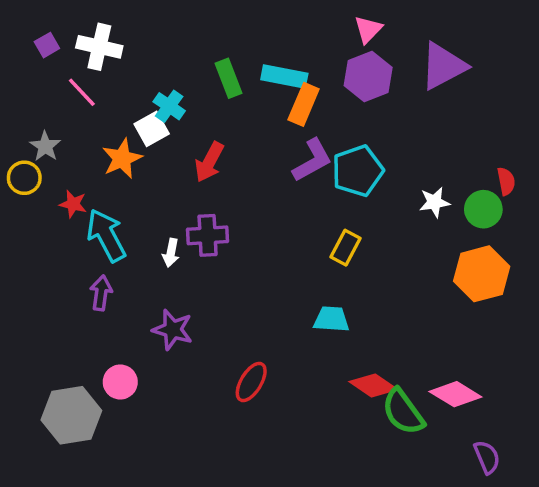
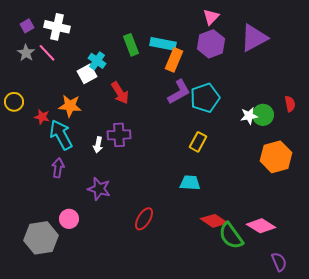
gray star: (45, 146) -> (26, 53), moved
orange star: (122, 159) -> (70, 106), moved, turned 30
red arrow: (209, 162) -> (120, 93), turned -60
green circle: (483, 209) -> (263, 115), moved

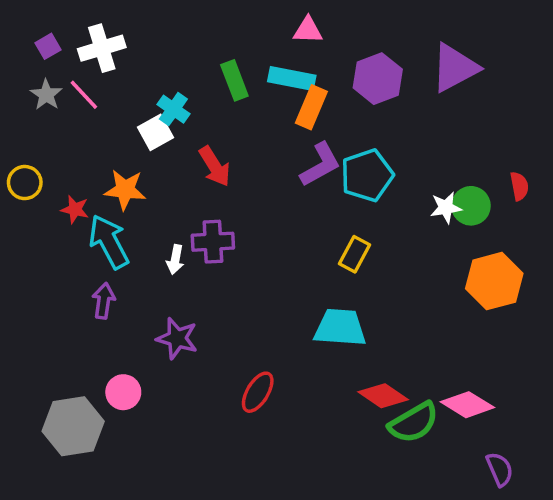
pink triangle: (211, 17) -> (308, 30), moved, turned 48
white cross: (57, 27) -> (102, 48), turned -30
cyan trapezoid: (190, 183) -> (340, 328), size x1.4
green semicircle: (231, 236) -> (414, 423), turned -84

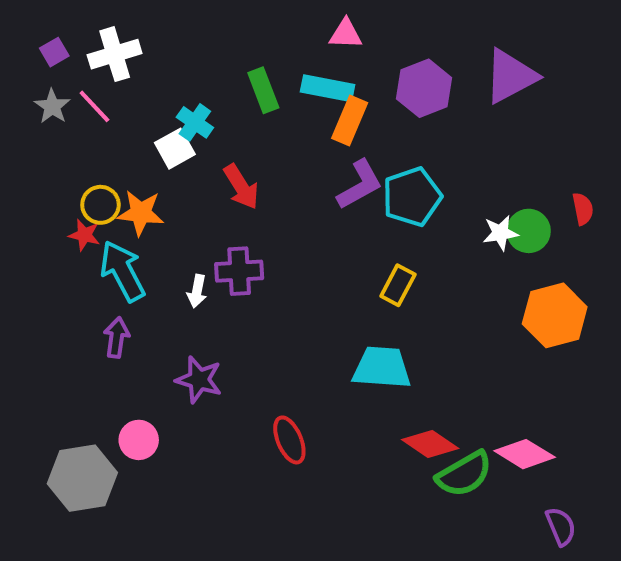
yellow circle: (25, 183) -> (100, 205), moved
red ellipse: (258, 392) -> (289, 440), turned -54

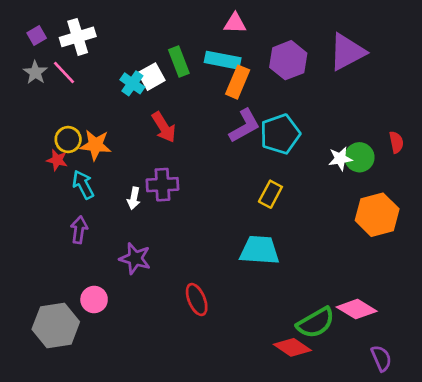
white square: (175, 149) -> (152, 77), moved
cyan arrow: (123, 271) -> (83, 185), size x0.7
red diamond: (430, 444) -> (292, 347), moved

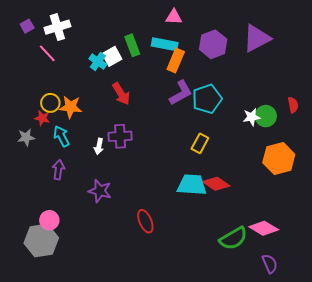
gray star: (35, 72) -> (26, 137), moved, turned 30
pink circle: (94, 300) -> (49, 220), moved
red diamond: (292, 347) -> (216, 184), moved
purple semicircle: (381, 358) -> (270, 264), moved

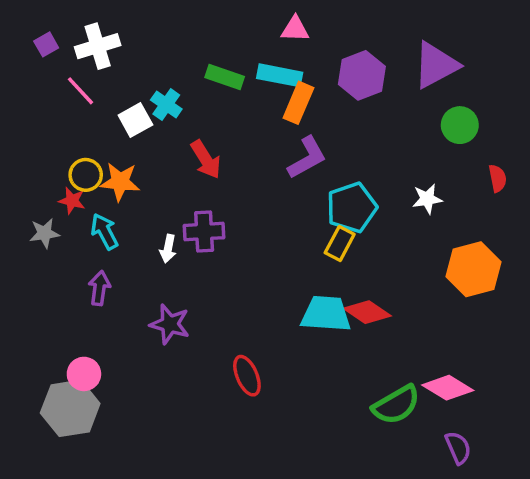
green rectangle: (132, 45) -> (225, 77), turned -50
white square: (112, 56) -> (135, 120), moved
cyan pentagon: (207, 99) -> (352, 207), moved
green circle: (266, 116) -> (460, 125), moved

